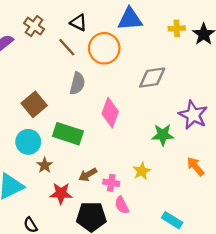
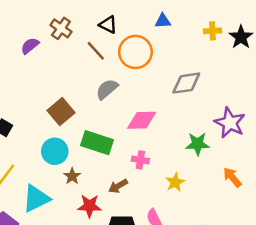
blue triangle: (130, 19) -> (163, 21), size x0.6
gray semicircle: (77, 83) -> (107, 89), turned -145
pink diamond: (110, 113) -> (142, 120), turned 68
pink cross: (111, 183) -> (140, 160), moved

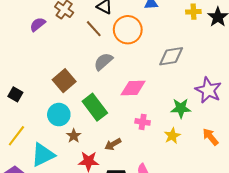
green rectangle: (97, 143) -> (95, 107), turned 35
pink cross: (140, 160) -> (143, 122), moved
yellow star: (175, 182) -> (172, 136), moved

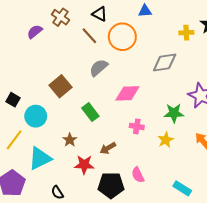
yellow cross: (193, 12) -> (186, 33), moved
green rectangle: (95, 107) -> (90, 112), size x0.7
cyan circle: (59, 115) -> (36, 116), moved

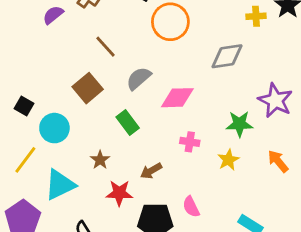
brown line: (89, 36) -> (106, 47), moved
gray semicircle: (99, 68) -> (139, 78), moved

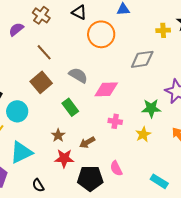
brown line: (106, 47) -> (44, 52), moved
gray semicircle: (139, 78) -> (78, 75), turned 72
brown star: (100, 160) -> (58, 135), moved

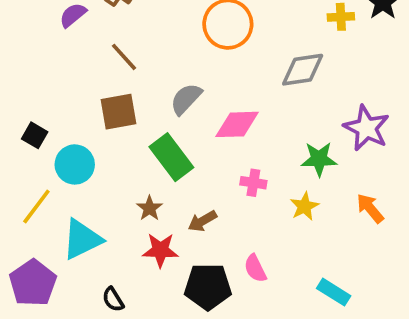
gray semicircle: (78, 75) -> (186, 99), turned -78
brown square: (41, 82) -> (118, 112), turned 30
green rectangle: (70, 107) -> (171, 157), size x1.4

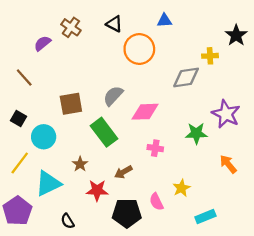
yellow cross: (341, 17) -> (210, 56), moved
brown line: (124, 57) -> (24, 77), moved
yellow star: (304, 206) -> (181, 188), moved
brown star: (149, 208) -> (80, 164), moved
cyan rectangle: (334, 292) -> (205, 217), turned -54

